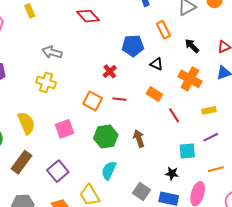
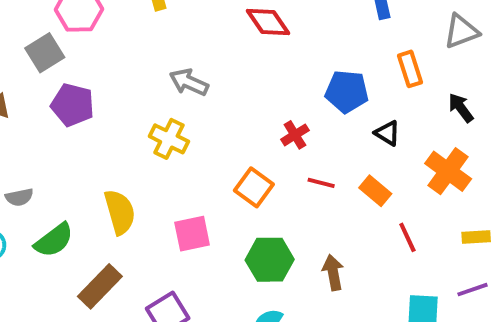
red line: (120, 99) -> (321, 183), moved

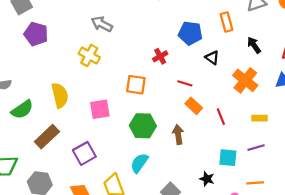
red line: (321, 183) -> (185, 83), moved
orange square: (254, 187) -> (136, 85), turned -30
orange rectangle: (375, 191) -> (194, 106), moved

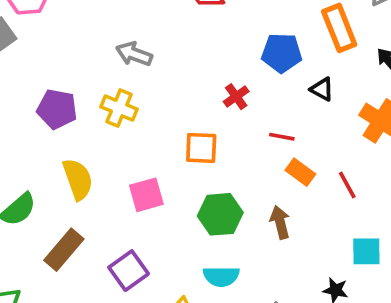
orange rectangle: (226, 22) -> (339, 28), size x1.4
purple pentagon: (36, 34) -> (57, 109), moved
cyan semicircle: (139, 163) -> (221, 276), turned -120

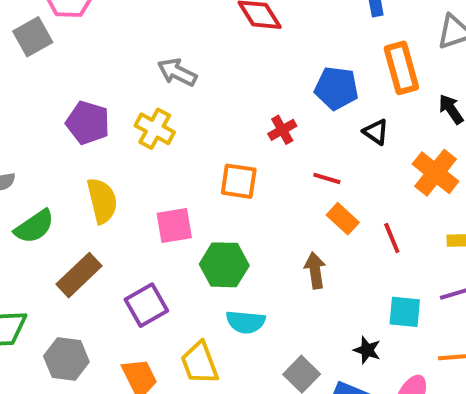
green hexagon: (220, 214) -> (224, 265), moved

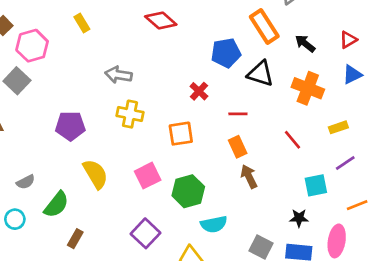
yellow cross: (155, 129) -> (130, 114), moved
black triangle: (376, 132) -> (260, 74), size x1.5
orange rectangle: (343, 219) -> (238, 147), moved, turned 40
brown rectangle: (79, 275) -> (75, 239), moved, size x0.6

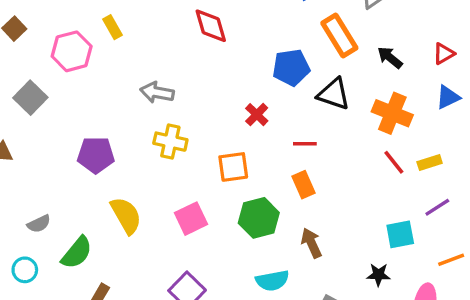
red diamond: (161, 21) -> (211, 26), turned 32
pink hexagon: (32, 46) -> (72, 51), moved
red line: (292, 140) -> (394, 162), moved
brown arrow: (249, 176) -> (311, 243), moved
green hexagon: (188, 191) -> (259, 218), moved

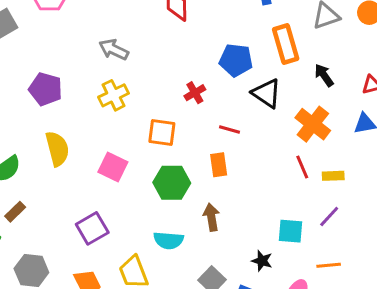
yellow cross: (170, 142) -> (114, 95), turned 36
purple line: (437, 207) -> (329, 217), turned -30
pink square: (191, 219) -> (113, 167), turned 36

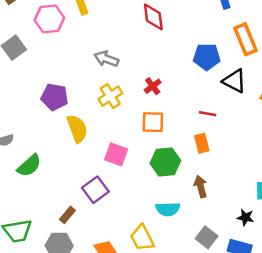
red cross: (195, 93) -> (153, 86), moved
yellow semicircle: (57, 149) -> (77, 129), moved
brown rectangle: (15, 212) -> (67, 215), moved
purple square: (92, 228) -> (95, 190), moved

